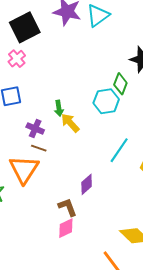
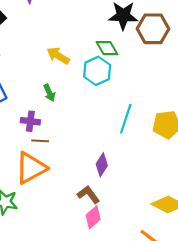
green diamond: (120, 84) -> (107, 48), turned -35
yellow arrow: (70, 123) -> (58, 56), moved
orange triangle: (24, 169) -> (31, 168), turned 44

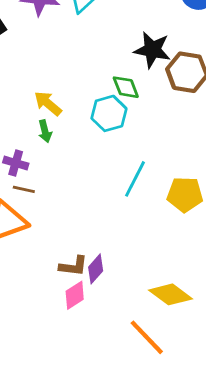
yellow arrow: (58, 56) -> (48, 103), moved
purple diamond: (102, 165) -> (96, 269), moved
brown L-shape: (89, 195) -> (73, 266), turned 125

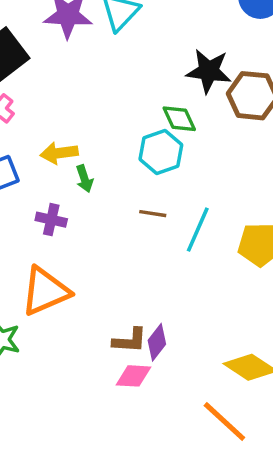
yellow arrow: (48, 103) -> (59, 153), moved, turned -44
brown line: (24, 189) -> (153, 214), moved
pink diamond: (75, 295) -> (133, 376), turned 40

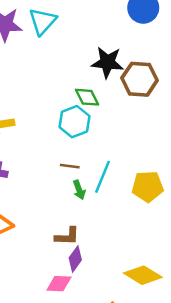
green arrow: (84, 179) -> (79, 190), moved
brown L-shape: (130, 341) -> (67, 236), moved

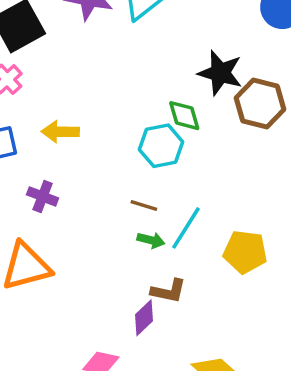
green arrow: (79, 190) -> (151, 240), turned -66
brown L-shape: (67, 236) -> (168, 291), moved
purple diamond: (75, 259) -> (144, 318), moved

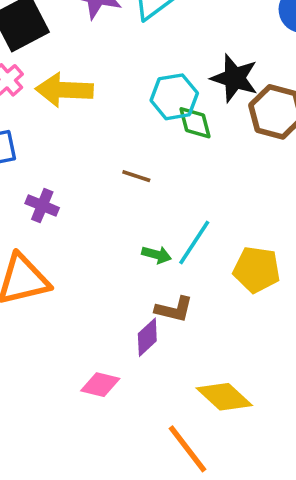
yellow arrow: (60, 132) -> (64, 90), moved, size x1.4
cyan hexagon: (161, 146) -> (174, 97), moved
brown line: (144, 205) -> (136, 176), moved

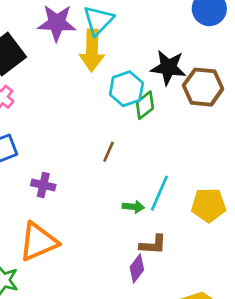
yellow arrow: (64, 90) -> (92, 50), moved, turned -81
green diamond: (195, 123) -> (145, 105), turned 76
brown line: (136, 176) -> (109, 152), turned -75

